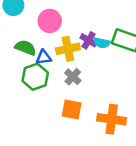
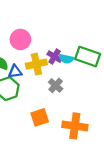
gray cross: (73, 77) -> (56, 85), moved
orange square: (72, 109) -> (40, 117), turned -30

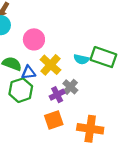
purple cross: (55, 57) -> (57, 95), moved, turned 32
yellow cross: (36, 64) -> (51, 65), turned -36

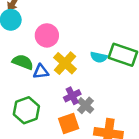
gray cross: (70, 87) -> (85, 105), moved
green hexagon: (21, 90) -> (26, 110), moved

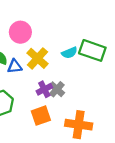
cyan semicircle: (99, 57) -> (69, 53), turned -35
gray cross: (85, 105) -> (57, 89), moved

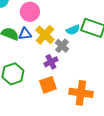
blue triangle: (15, 66) -> (25, 34), moved
gray cross: (57, 89) -> (62, 46), moved

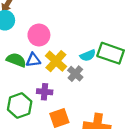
purple cross: (51, 62) -> (45, 92), moved, turned 32

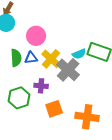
green semicircle: (16, 60) -> (16, 58), turned 66
gray cross: (75, 74) -> (68, 70), size x1.6

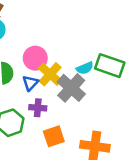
pink circle: (36, 36) -> (35, 58), moved
blue triangle: (31, 58) -> (30, 83), moved, turned -40

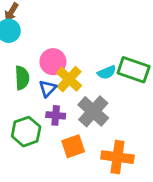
gray cross: (71, 88) -> (93, 111), moved

